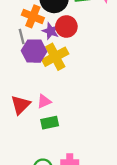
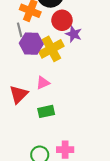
purple star: (51, 31) -> (74, 34), moved
pink triangle: (44, 101) -> (43, 83), moved

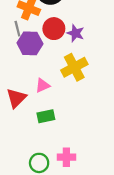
red circle: (62, 20) -> (54, 29), moved
yellow cross: (51, 49) -> (74, 67), moved

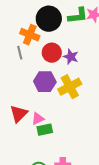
purple hexagon: (30, 43) -> (45, 82), moved
pink triangle: (42, 86) -> (38, 119), moved

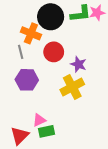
purple star: (71, 57) -> (78, 64), moved
purple hexagon: (45, 82) -> (27, 80), moved
red triangle: (19, 114) -> (20, 136), moved

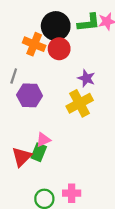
gray line: (21, 52) -> (14, 76), moved, turned 32
red circle: (54, 52) -> (59, 49), moved
green rectangle: (46, 131) -> (39, 152), moved, turned -56

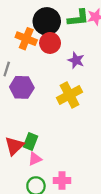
purple star: (86, 78) -> (76, 60), moved
pink triangle: (43, 140) -> (35, 159), moved

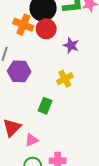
yellow cross: (70, 95) -> (65, 79), size x0.7
green rectangle: (31, 142) -> (45, 106), moved

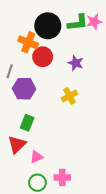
red circle: (46, 29) -> (43, 57), moved
green rectangle: (45, 106) -> (27, 123), moved

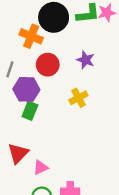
red circle: (43, 57) -> (48, 65), moved
green rectangle: (27, 123) -> (30, 111), moved

